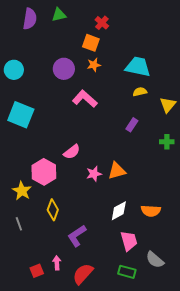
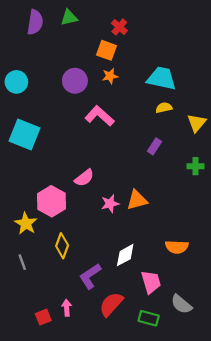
white diamond: (119, 211) -> (125, 255), moved
red semicircle: (83, 274) -> (111, 304), moved

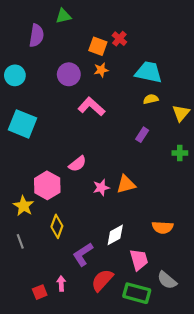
purple semicircle: (35, 22) -> (36, 35), moved
red cross: (119, 27) -> (119, 39), moved
green rectangle: (149, 318) -> (137, 293), size x1.4

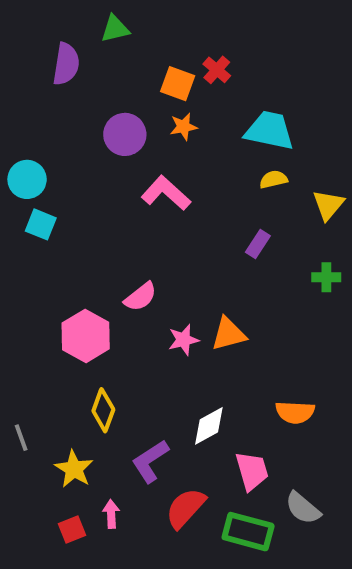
cyan circle: (15, 75) -> (27, 179), moved
cyan square: (22, 124) -> (41, 224), size x0.6
yellow star: (24, 206) -> (74, 469), moved
gray line: (20, 241) -> (21, 438), moved

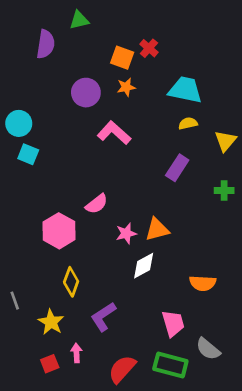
purple rectangle: (258, 244) -> (177, 168), size x1.4
white diamond: (209, 426) -> (144, 266), moved
red semicircle: (185, 508) -> (122, 369), moved

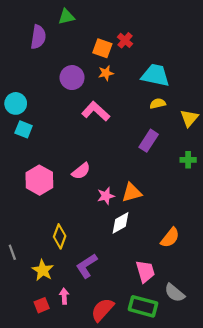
pink hexagon: (59, 231) -> (39, 180), moved
orange semicircle: (203, 283) -> (170, 238), turned -55

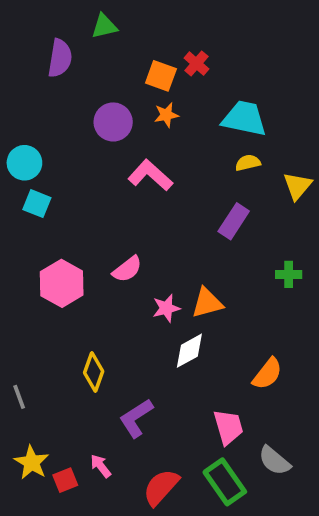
green cross: (188, 160) -> (289, 274), moved
yellow star: (43, 270) -> (32, 462), moved
pink arrow: (64, 296) -> (101, 466), turned -35
green rectangle: (143, 306) -> (225, 482), turned 40

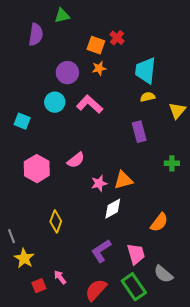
cyan trapezoid: (244, 118) -> (145, 70), turned -96
cyan circle: (24, 163) -> (55, 102), moved
purple rectangle: (234, 221) -> (139, 132), turned -48
purple L-shape: (136, 418) -> (101, 251), moved
yellow star: (32, 462) -> (24, 258), moved

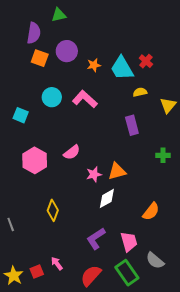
red cross: (117, 38) -> (146, 61), moved
orange square: (96, 45) -> (40, 58), moved
cyan trapezoid: (145, 70) -> (122, 68), moved, turned -36
purple circle: (67, 73) -> (67, 51), moved
yellow star: (24, 258) -> (14, 276), moved

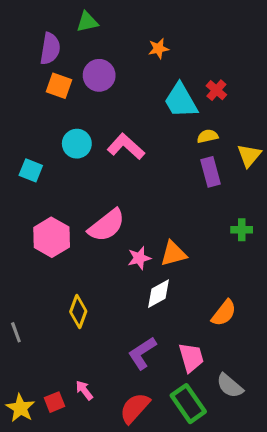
orange star: (94, 65) -> (159, 49), moved
purple rectangle: (132, 125) -> (210, 172), moved
pink semicircle: (72, 152) -> (107, 225), size x1.5

